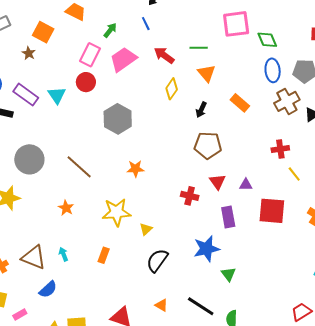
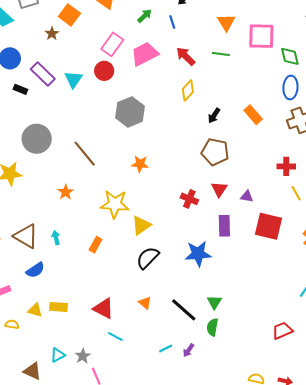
green arrow: (110, 30) -> (145, 16), moved
orange triangle: (207, 73) -> (226, 22), moved
yellow triangle: (146, 229) -> (141, 225), size x1.5
green triangle: (228, 274) -> (214, 302), moved

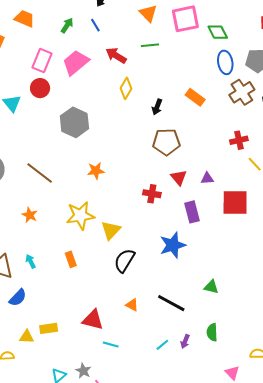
orange rectangle: (95, 245) -> (71, 259), turned -35
green triangle: (214, 302) -> (211, 287), moved, turned -35
green semicircle: (212, 327) -> (212, 332), moved

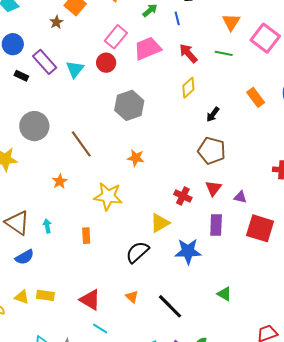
pink square: (185, 19) -> (265, 38), turned 32
orange rectangle: (195, 97) -> (256, 97), moved
yellow triangle: (111, 230) -> (160, 223), moved
green triangle: (211, 287) -> (224, 294), moved

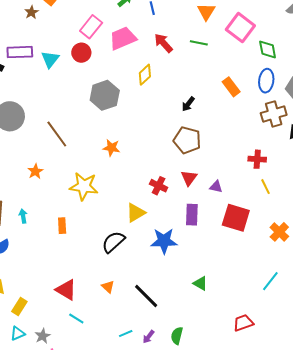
purple rectangle: (45, 62) -> (20, 52), turned -50
yellow diamond: (188, 88) -> (145, 75), moved
yellow rectangle: (45, 295) -> (19, 306), moved, turned -66

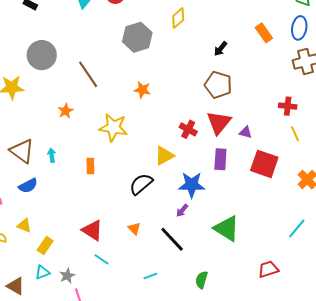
red triangle: (189, 178) -> (219, 122), size x1.5
green triangle: (200, 283) -> (227, 228), size x1.8
purple arrow: (148, 337) -> (182, 210), moved

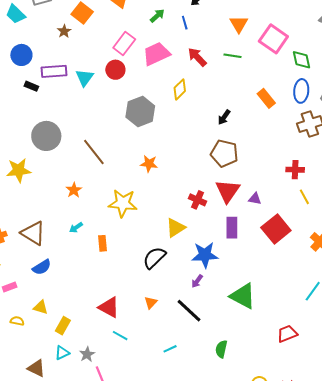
cyan arrow: (52, 155) -> (76, 228), moved, turned -112
red square: (264, 164) -> (276, 229), turned 36
orange triangle: (134, 229) -> (151, 303), turned 32

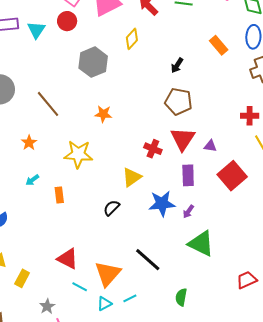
black semicircle: (154, 258) -> (111, 208), size x0.7
purple arrow: (197, 281) -> (188, 211), moved
orange triangle: (151, 303) -> (108, 274), moved, size x2.0
cyan triangle: (62, 353) -> (104, 304), moved

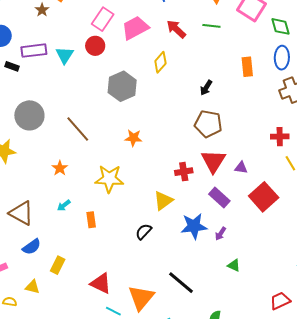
orange rectangle: (219, 45) -> (247, 67), turned 36
red cross: (153, 149) -> (184, 172), turned -30
purple rectangle: (188, 175) -> (219, 198), turned -45
green triangle: (201, 244) -> (234, 265), size x0.5
yellow rectangle: (22, 278) -> (58, 265), moved

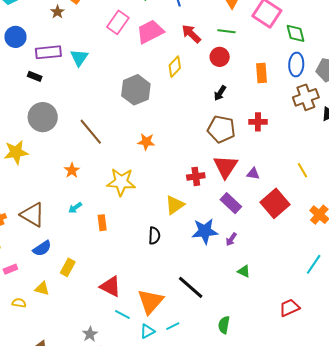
red circle: (95, 46) -> (220, 57), moved
black rectangle: (12, 66) -> (35, 76), moved
red cross: (280, 137) -> (258, 122), moved
black semicircle: (144, 232) -> (154, 236), turned 138

